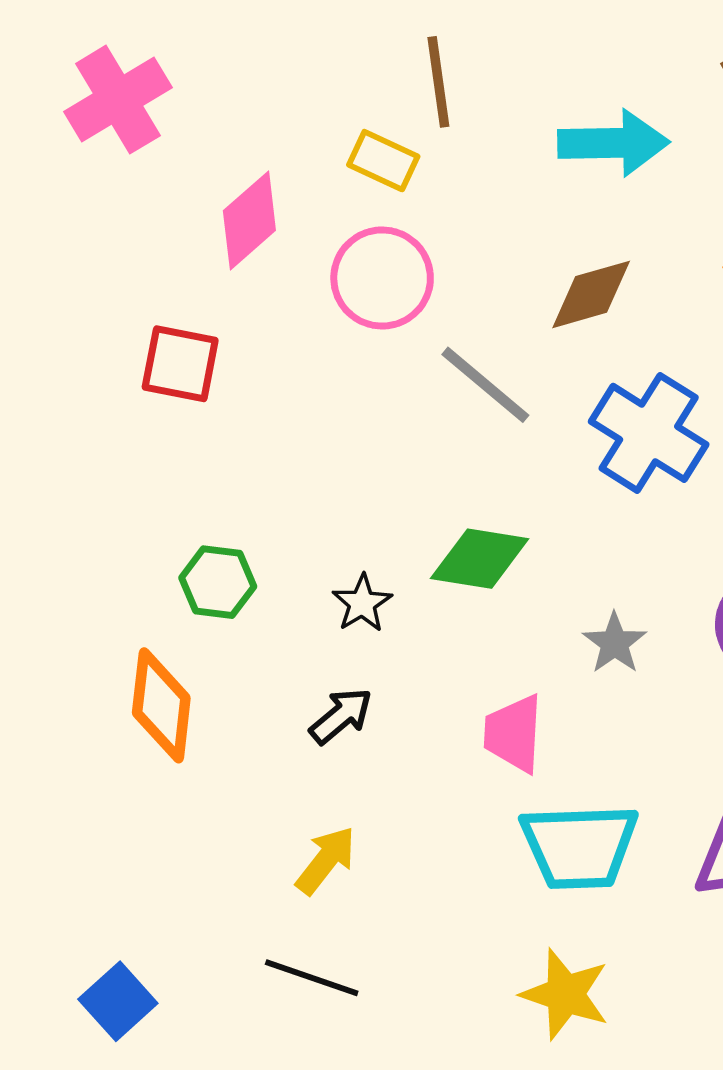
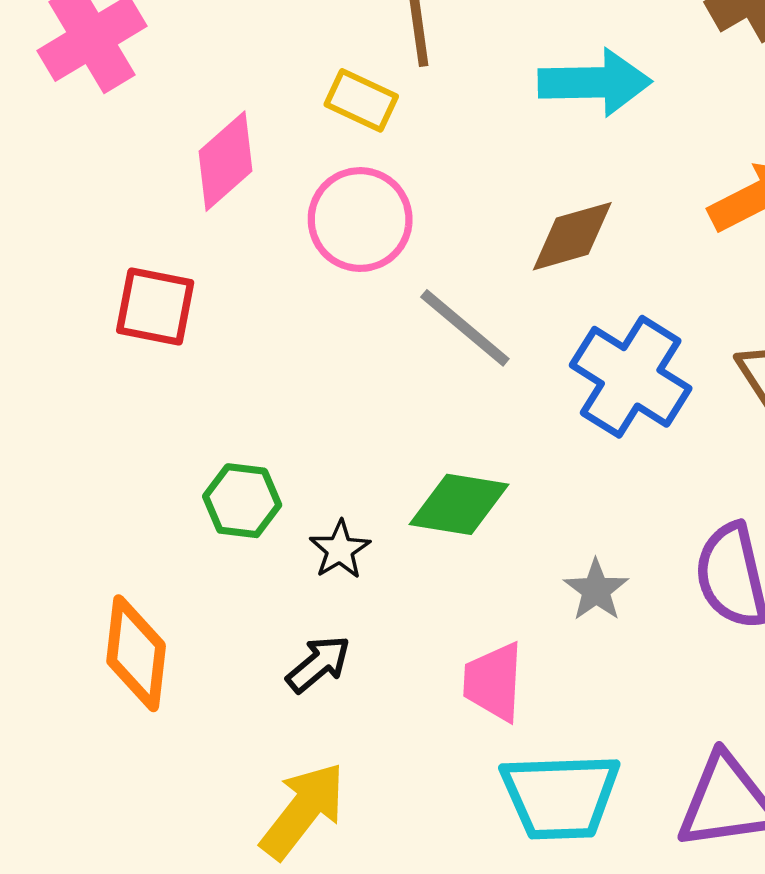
green hexagon: (218, 582) -> (242, 501), moved
yellow arrow: (326, 860) -> (303, 811), size x1.4

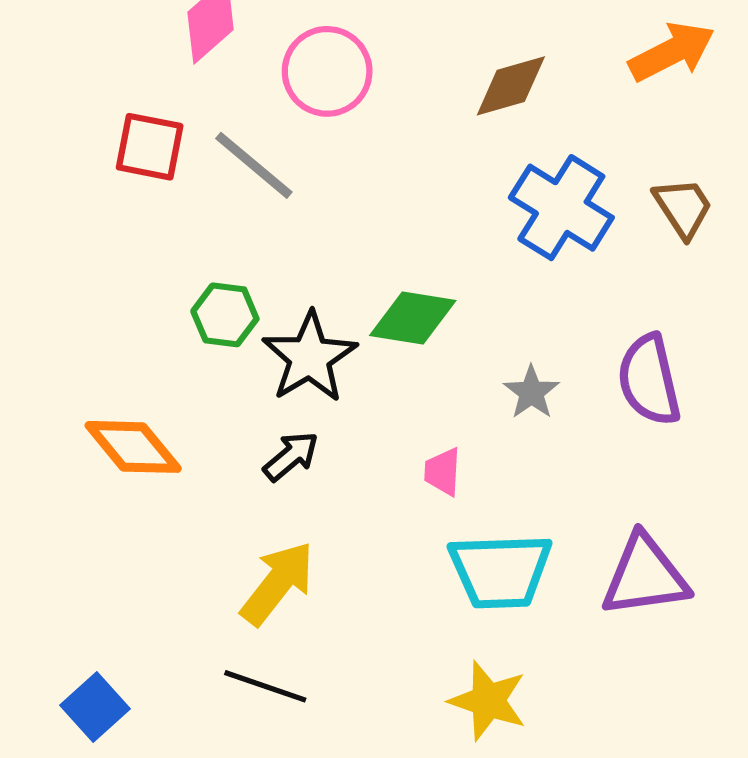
gray line: (465, 328) -> (254, 165), moved
black star: (340, 550) -> (310, 357), size x1.8
orange diamond: (136, 653) -> (133, 447), turned -46
pink trapezoid: (494, 682) -> (443, 472), size x0.7

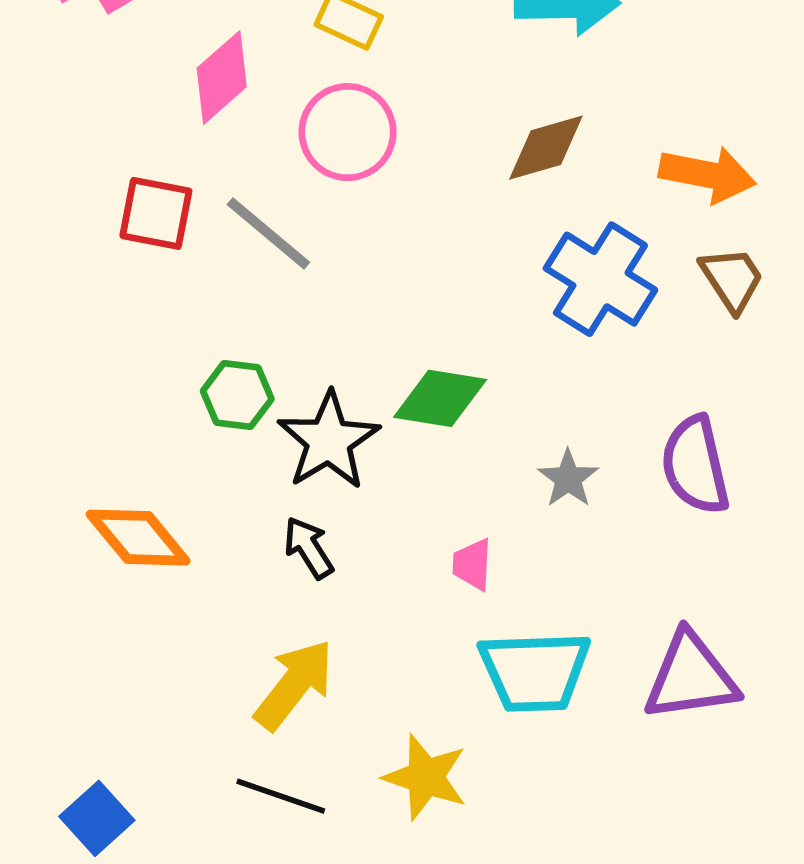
orange arrow: (672, 52) -> (707, 174), moved, turned 38
black arrow: (291, 456) -> (309, 548), turned -82
yellow star: (488, 701) -> (426, 777), moved

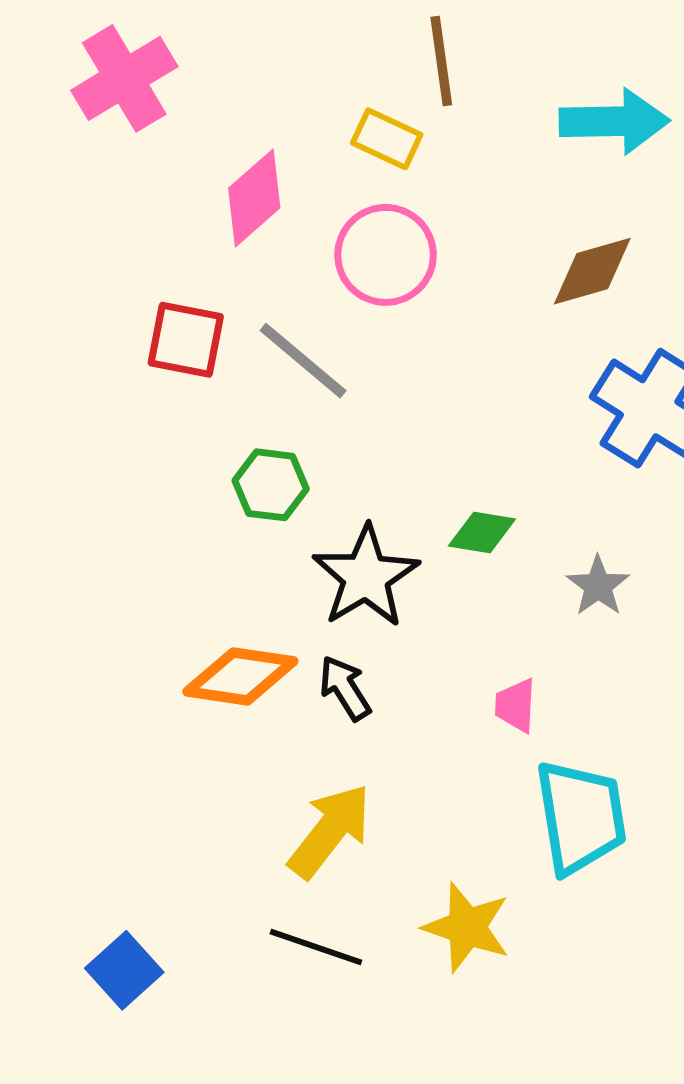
green hexagon: (237, 395) -> (271, 485), moved
green diamond: (440, 398) -> (482, 532), size x0.7
gray star: (568, 479) -> (598, 586), moved
orange diamond: (138, 538) -> (240, 676), moved, turned -42
cyan trapezoid: (535, 671) -> (581, 817), turned -97

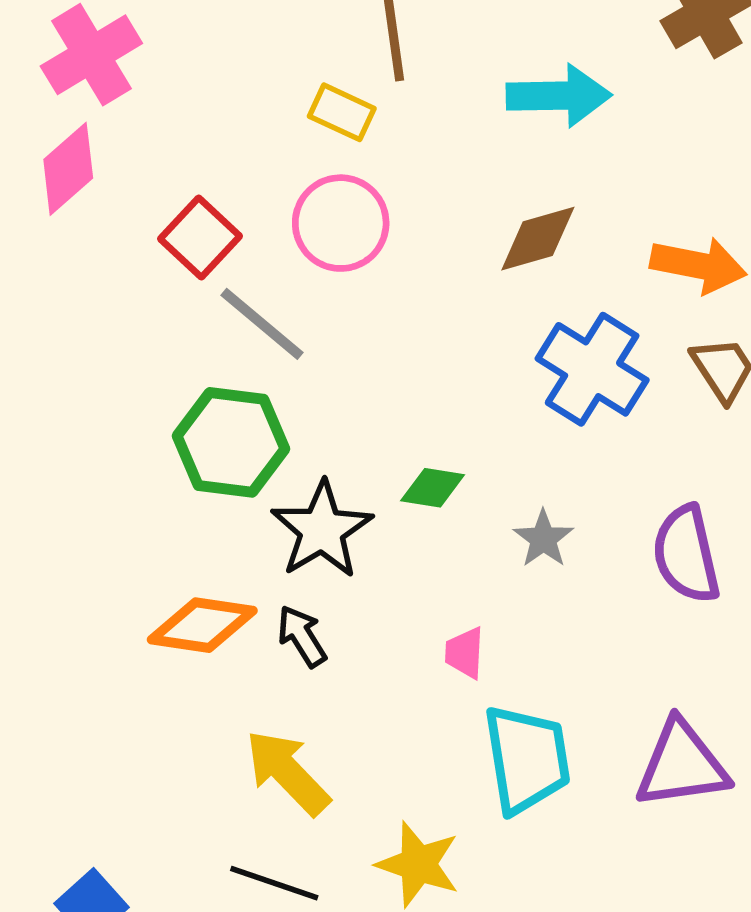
pink diamond: (254, 198) -> (68, 169), moved
red square: (186, 340) -> (200, 237), moved, turned 32
green hexagon: (271, 485) -> (231, 442), size x1.6
yellow arrow: (330, 831) -> (288, 772), turned -82

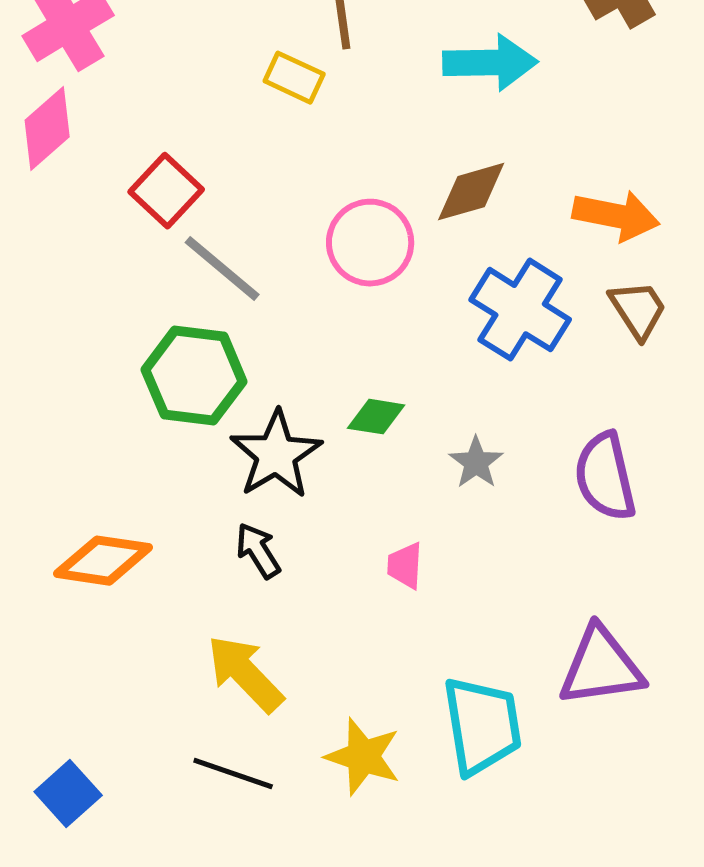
pink circle: (341, 223) -> (370, 243), moved
orange diamond: (202, 625) -> (103, 561), moved
cyan trapezoid: (527, 759) -> (482, 726), moved

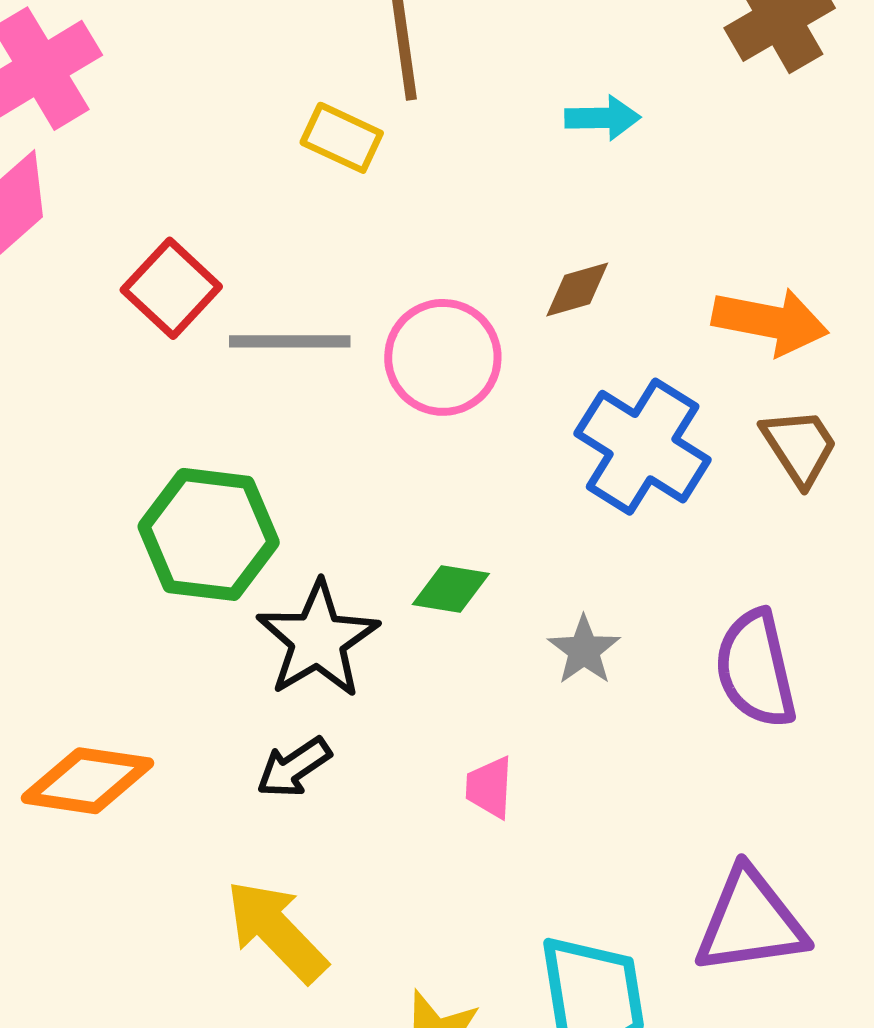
cyan arrow: (490, 63) -> (603, 118), size x0.6
brown diamond: (471, 192) -> (577, 290), size x0.7
gray line: (222, 269) -> (290, 341), moved, turned -40
black arrow: (258, 551) -> (294, 767), turned -92

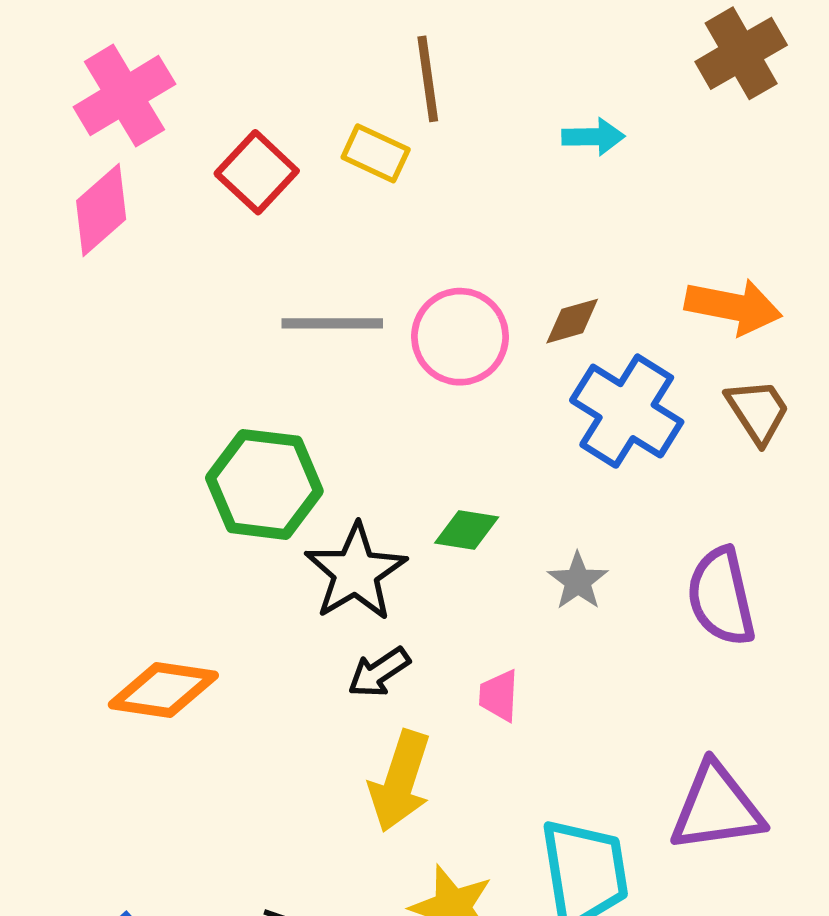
red square: (171, 288) -> (257, 172), moved
brown diamond: (577, 290) -> (572, 321), moved
black arrow: (294, 767) -> (379, 672), moved
yellow arrow: (276, 931) -> (400, 781), moved, turned -118

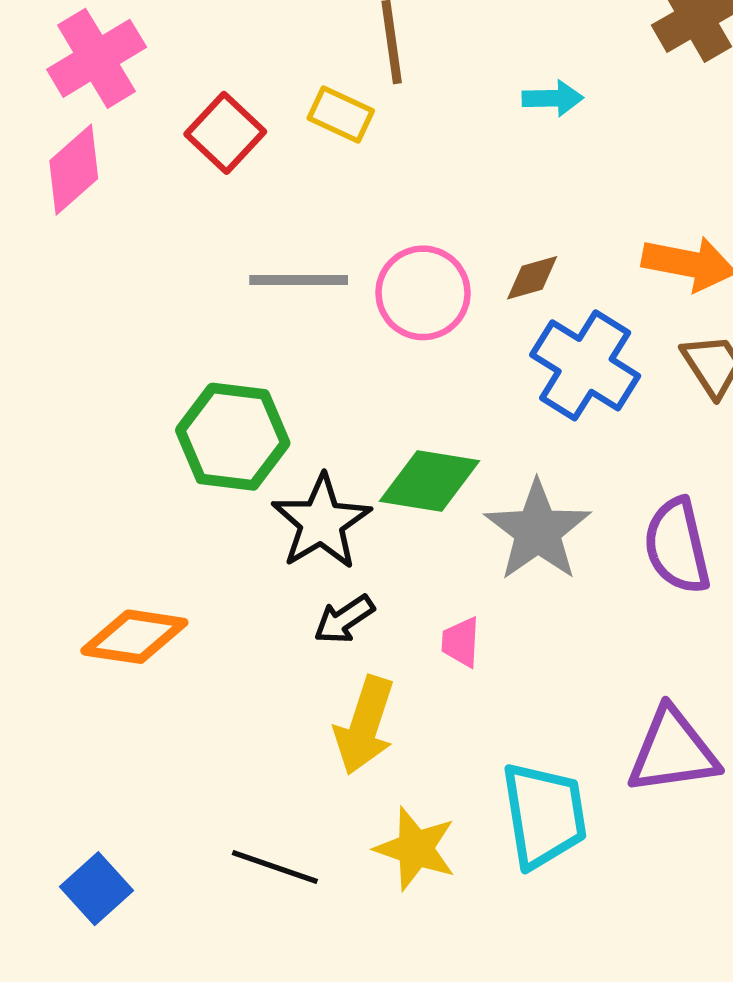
green diamond: (467, 530) -> (429, 481), size x1.6
gray star: (578, 581) -> (538, 531), size x1.8

